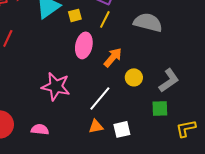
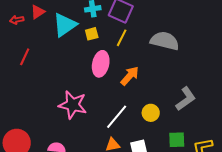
yellow circle: (134, 77) -> (151, 113), moved
green square: (160, 108) -> (177, 140), moved

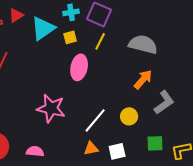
orange arrow: (130, 76) -> (143, 79), moved

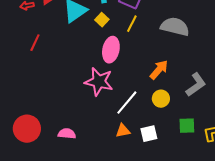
yellow square: (70, 37) -> (102, 20), turned -32
orange arrow: (143, 79) -> (159, 70), moved
pink star: (51, 108) -> (99, 82), moved

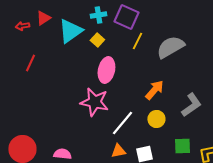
yellow line: (132, 24) -> (137, 41), moved
gray semicircle: (175, 27) -> (170, 47), turned -44

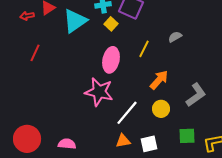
yellow square: (97, 40) -> (111, 24), moved
yellow line: (137, 41) -> (144, 49), moved
gray semicircle: (170, 47) -> (175, 37), size x0.5

